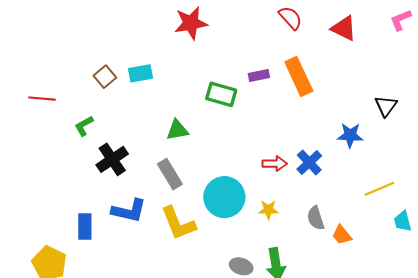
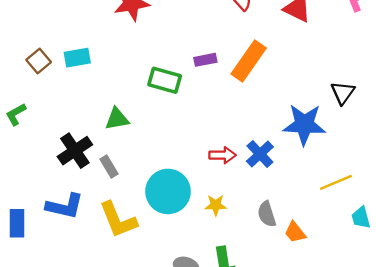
orange rectangle: (299, 77) -> (249, 61), turned 60
blue star: (350, 135) -> (304, 125), size x1.5
black cross: (112, 159) -> (75, 151), moved
gray rectangle: (170, 174) -> (109, 166), size x0.7

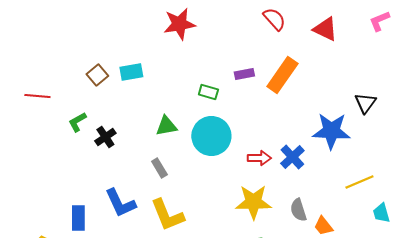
green rectangle: (165, 80) -> (208, 92), size x0.7
black cross: (75, 151) -> (105, 137), moved, size x0.7
cyan circle: (168, 191) -> (211, 136), moved
yellow star: (216, 205) -> (253, 202), size x1.8
blue L-shape: (65, 206) -> (120, 203), turned 52

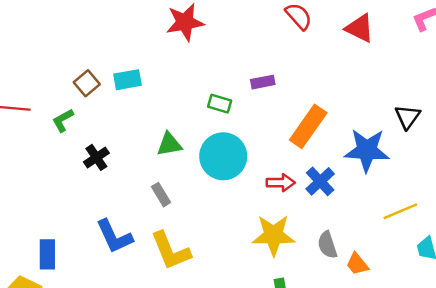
orange rectangle: (282, 75) -> (308, 126), moved
green L-shape: (77, 122) -> (63, 120), moved
blue rectangle: (78, 218) -> (47, 254), moved

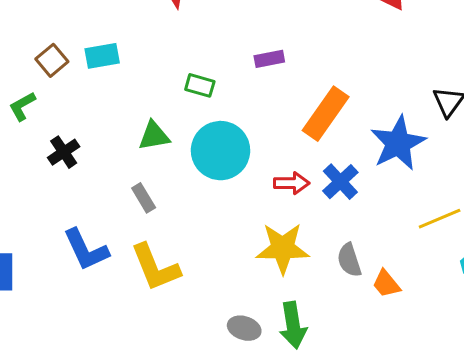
green rectangle: (220, 104) -> (200, 85), moved
blue star: (367, 150) -> (398, 143), turned -30

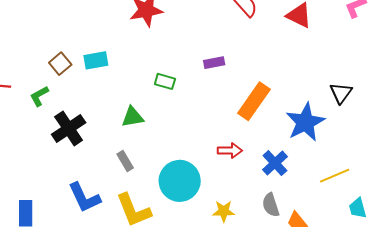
cyan circle: (221, 151) -> (180, 181), moved
black cross: (64, 152) -> (69, 129), size x1.5
blue cross: (340, 182) -> (275, 163), moved
yellow star: (283, 248) -> (224, 211), moved, size x0.6

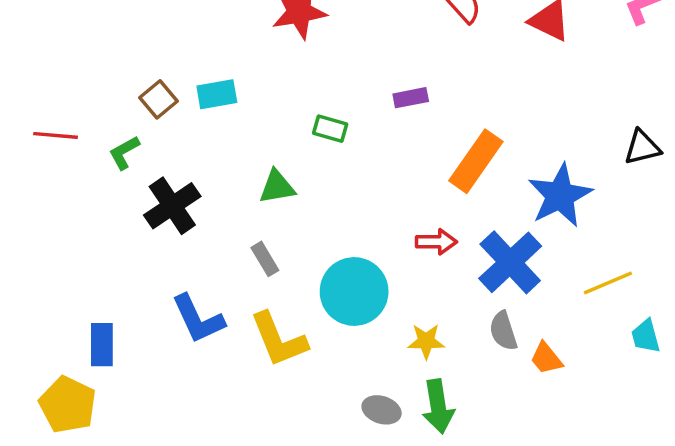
black triangle: (341, 93) -> (642, 147), moved, turned 40
blue cross: (275, 163) -> (510, 262), size x1.5

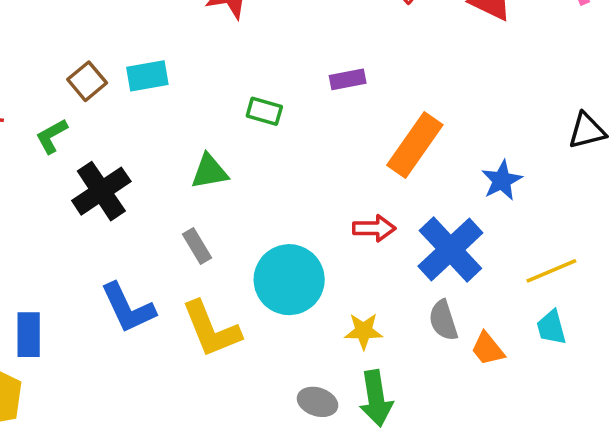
blue star: (560, 195) -> (502, 180), size x0.6
cyan trapezoid: (646, 336) -> (551, 327), moved

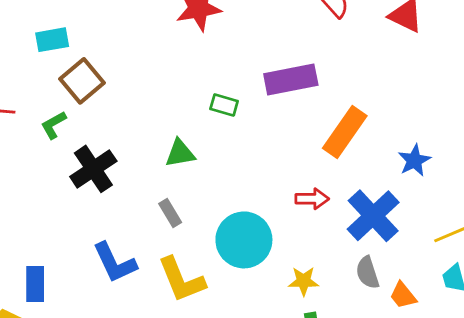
cyan rectangle: (147, 76) -> (52, 40), moved
purple rectangle: (348, 79) -> (291, 79), size x1.8
brown square: (87, 81) -> (82, 81), size x1.4

